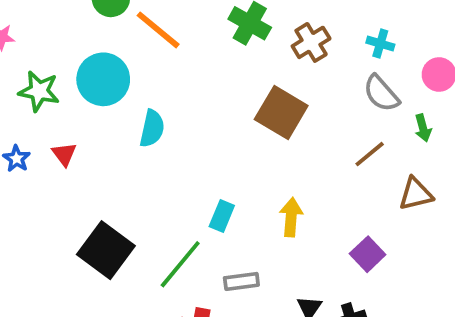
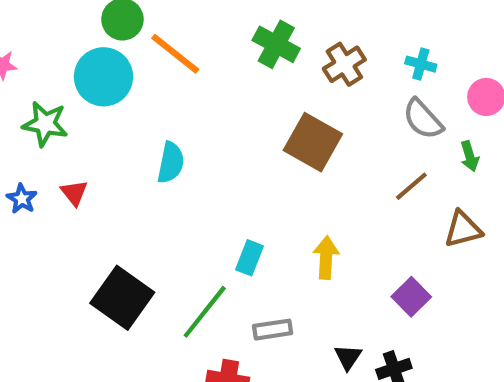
cyan circle: (103, 79) -> (104, 77), moved

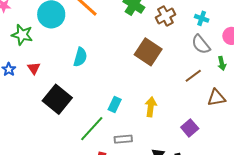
black square: (122, 298) -> (57, 99), moved

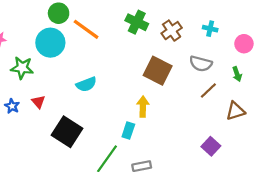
gray semicircle: (201, 44) -> (201, 64), moved, turned -30
cyan semicircle: (80, 57) -> (86, 84), turned 60
yellow arrow: (151, 107) -> (143, 107), moved

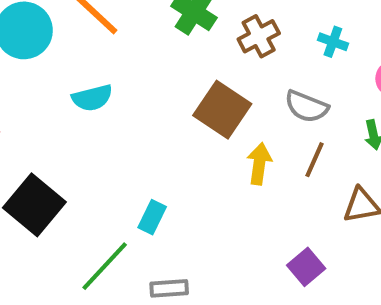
cyan semicircle: (86, 84) -> (92, 98), moved
brown line: (208, 91) -> (315, 160), turned -30
yellow arrow: (143, 107) -> (259, 164), moved

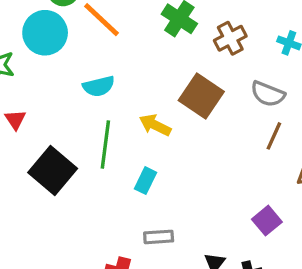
yellow arrow: (259, 164) -> (155, 125), moved, turned -72
green line: (105, 266) -> (105, 144), moved, turned -36

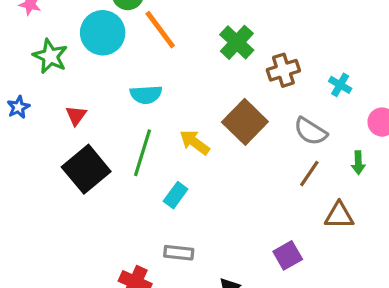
red triangle: (15, 120) -> (76, 115), moved

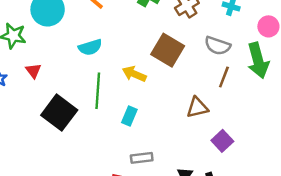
red triangle: (76, 115) -> (33, 71), moved
green arrow: (358, 163) -> (258, 60), size x2.0
brown triangle: (339, 215) -> (197, 108), moved

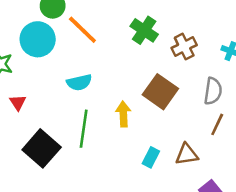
gray semicircle: (217, 46) -> (213, 91), turned -105
yellow arrow: (134, 74) -> (123, 114), turned 60
cyan rectangle: (129, 116) -> (151, 157), moved

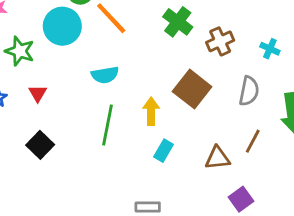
brown line: (217, 124) -> (253, 141), moved
black square: (42, 148) -> (40, 145), moved, size x0.7
cyan rectangle: (151, 157) -> (164, 151), moved

